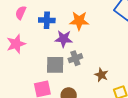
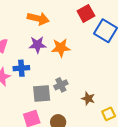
blue cross: (47, 20) -> (21, 68), moved
purple star: (64, 39) -> (37, 45), moved

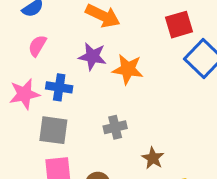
gray square: (42, 94) -> (53, 130), moved

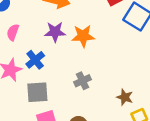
blue cross: (59, 87) -> (35, 60), turned -36
brown star: (153, 158) -> (125, 97), moved

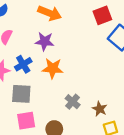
orange star: (83, 36) -> (53, 68), moved
gray cross: (83, 81) -> (73, 102), moved, turned -32

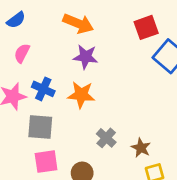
purple star: (44, 41) -> (86, 57), moved
blue cross: (23, 64) -> (43, 89), turned -35

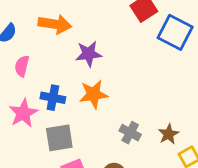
orange arrow: (78, 23) -> (55, 24), moved
brown star: (141, 148) -> (169, 134), turned 30

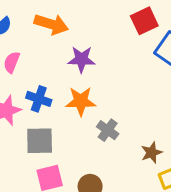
gray cross: (130, 133) -> (108, 130), moved

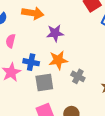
gray square: (40, 141) -> (44, 83), moved

